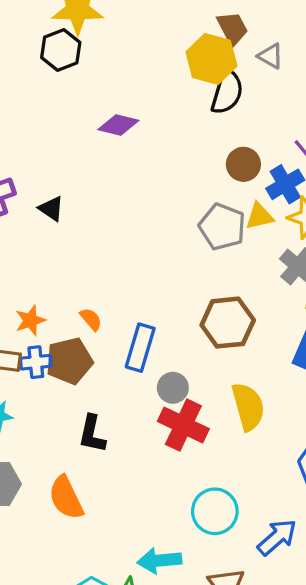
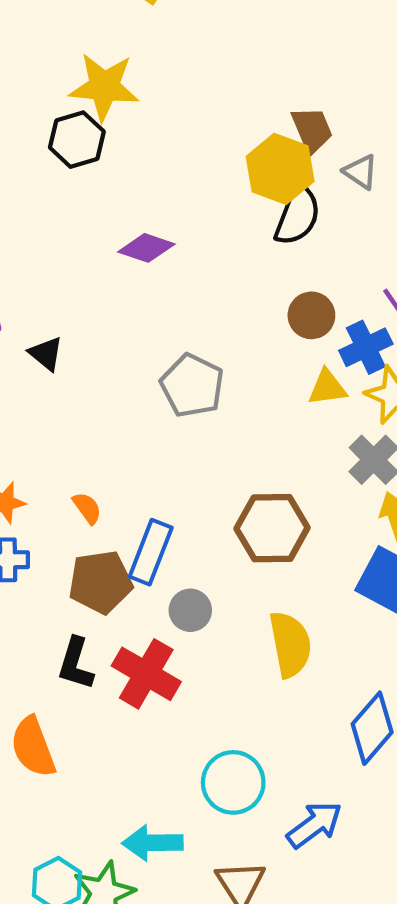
gray pentagon: (222, 227) -> (192, 386), moved
brown pentagon: (69, 361) -> (100, 582), moved
red cross: (183, 425) -> (146, 674), moved

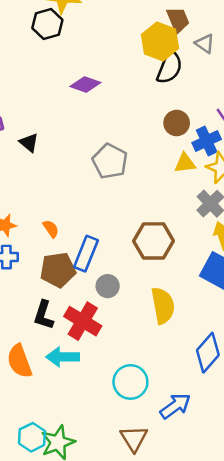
cyan arrow: (152, 843) -> (63, 357), moved

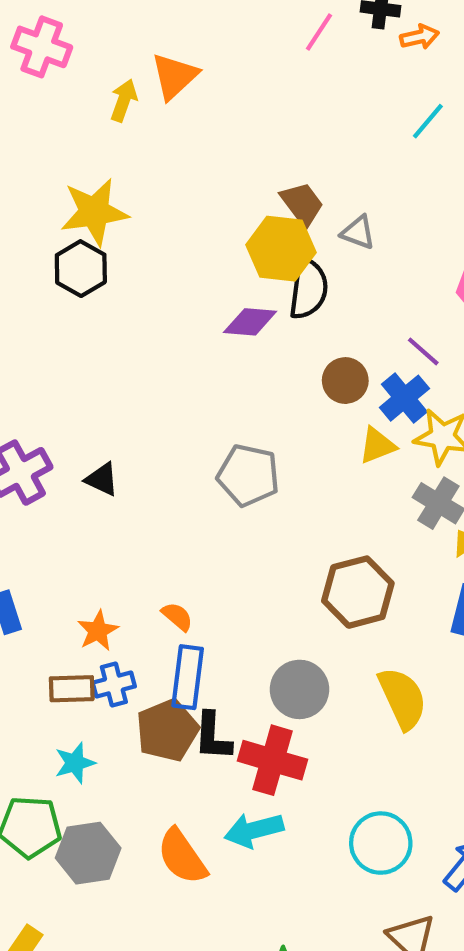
purple diamond: (85, 85) -> (250, 322), moved
blue rectangle: (86, 254) -> (188, 677), moved
brown pentagon: (58, 270) -> (167, 730), moved
gray circle: (108, 286) -> (299, 689), size x1.4
black L-shape: (44, 315) -> (213, 736), moved

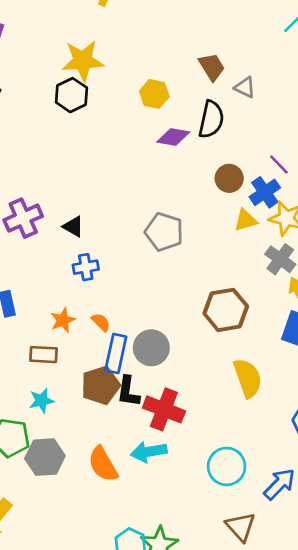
yellow hexagon: (281, 249) -> (154, 94), moved, size x0.7
orange semicircle: (177, 616) -> (101, 322), moved
blue cross: (114, 685) -> (86, 267), moved
gray circle: (299, 689) -> (151, 348), moved

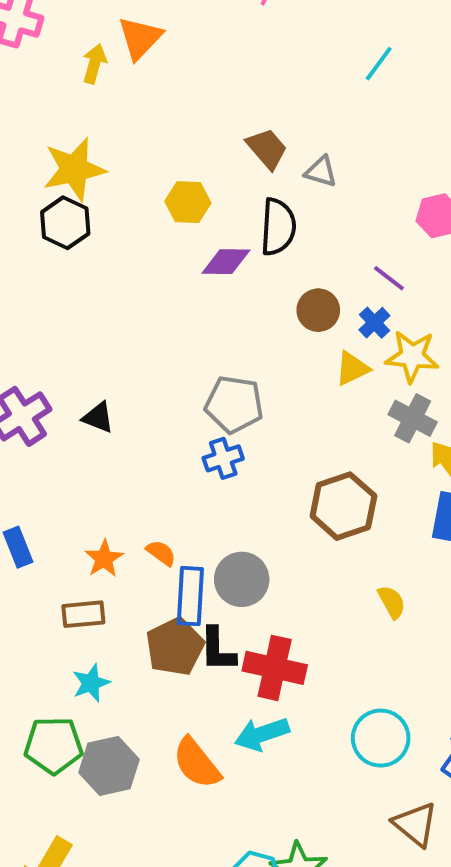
blue cross: (265, 192) -> (374, 323), size x0.7
blue cross: (86, 267) -> (223, 458), moved
yellow semicircle: (248, 378) -> (392, 602), size x0.6

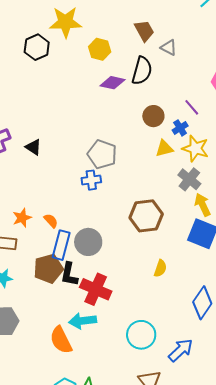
yellow star: (74, 169) -> (66, 22), moved
yellow semicircle: (392, 602) -> (160, 268), turned 36
orange semicircle: (197, 763) -> (61, 340), moved

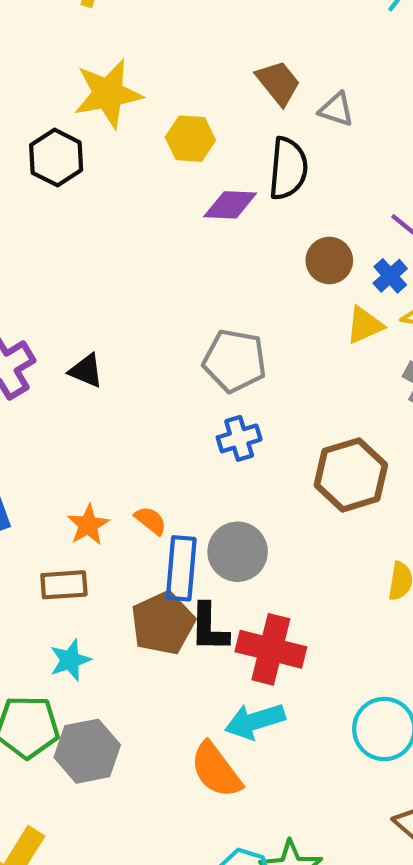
blue cross: (91, 180) -> (239, 438), moved

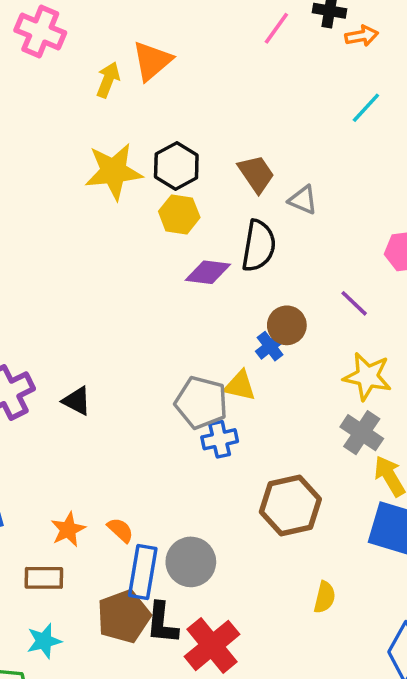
black hexagon: (56, 158) -> (176, 166), moved
blue cross: (390, 276) -> (270, 346), moved
yellow triangle: (365, 325) -> (240, 386), moved, turned 32
blue cross: (239, 438) -> (220, 439), moved
red cross: (271, 649) -> (212, 645), turned 32

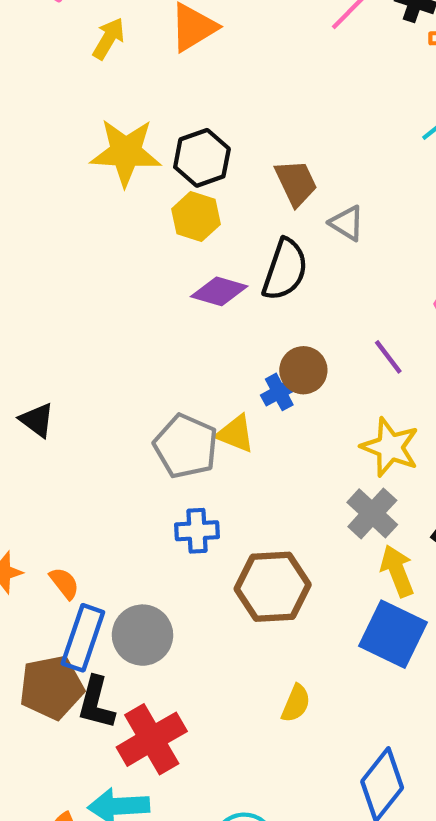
yellow arrow: (108, 80) -> (109, 39), moved
blue cross: (220, 439) -> (197, 531), moved

